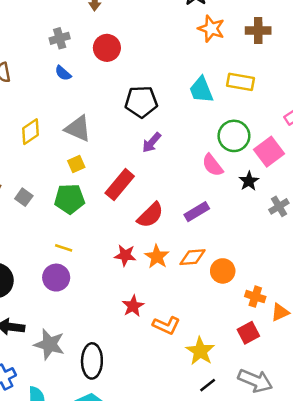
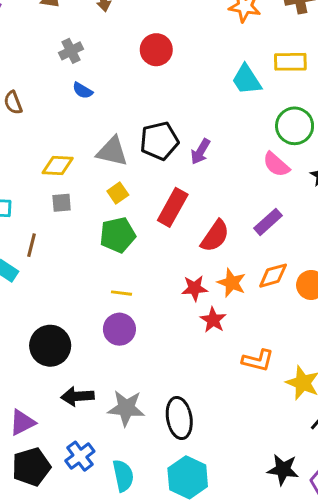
red circle: (107, 48) -> (156, 50), moved
black pentagon: (141, 102) -> (159, 141), moved
yellow diamond: (30, 132) -> (58, 166), turned 48
gray square: (24, 197) -> (62, 203), moved, turned -30
red star: (133, 306) -> (213, 320), moved

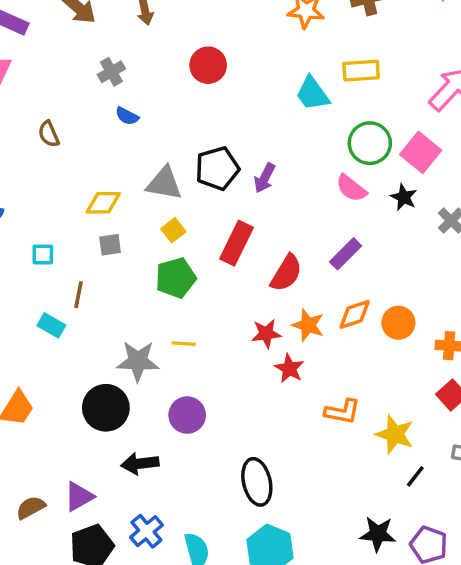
purple circle: (119, 329) -> (187, 415), moved
gray star: (126, 408) -> (138, 361), moved

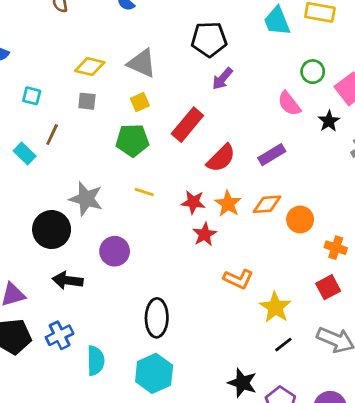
green circle: (370, 143) -> (313, 72), size x0.7
black pentagon: (217, 168) -> (209, 39), moved
yellow line: (184, 344) -> (144, 192), moved

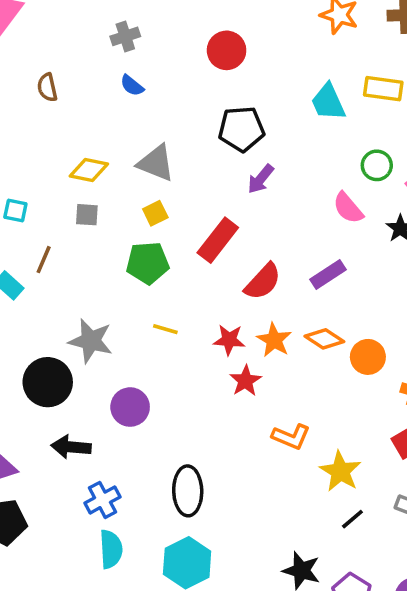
orange diamond: (267, 204) -> (324, 339), turned 40
blue cross: (60, 335) -> (103, 500), moved

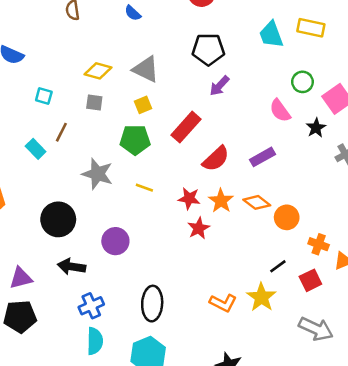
gray star: (91, 341) -> (97, 174), moved
orange L-shape: (291, 437) -> (223, 303), moved
black line: (352, 519) -> (278, 266), moved

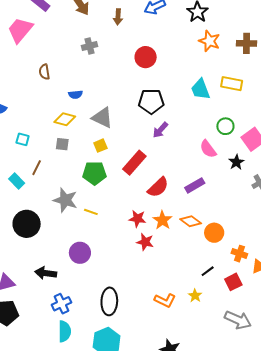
blue semicircle: (133, 13) -> (75, 95), moved, turned -48
yellow line: (144, 188) -> (91, 212), moved
black circle: (58, 219) -> (27, 224), moved
red star: (199, 228) -> (145, 242), turned -30
yellow star: (261, 297) -> (195, 296), size x0.6

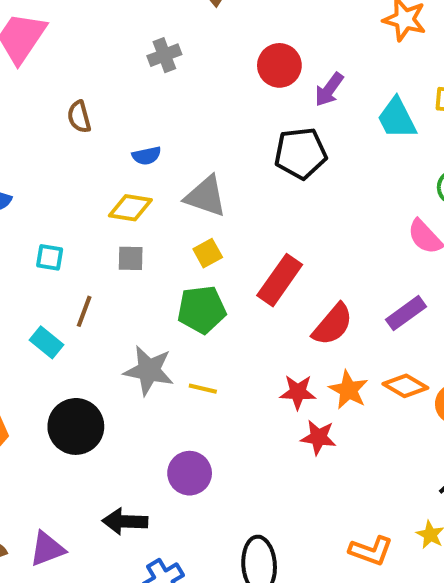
purple arrow: (160, 130) -> (329, 90), moved

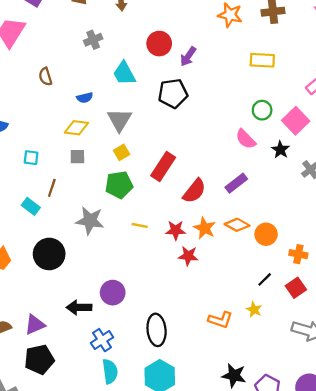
cyan trapezoid: (397, 118) -> (124, 73), moved
gray triangle: (206, 196) -> (119, 120), turned 44
yellow line: (203, 389) -> (140, 225), moved
purple circle: (190, 473) -> (113, 293), moved

